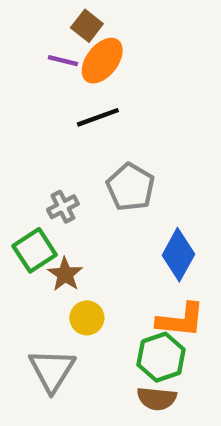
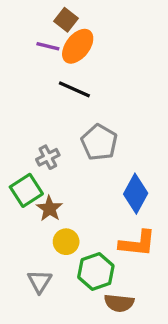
black line: (98, 117) -> (74, 89), turned 44
green hexagon: (161, 357) -> (96, 272), moved
gray triangle: (52, 370) -> (40, 281), size x0.7

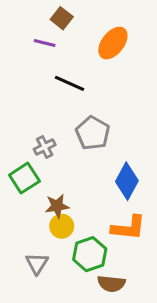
orange ellipse: (78, 46) -> (113, 43), moved
brown star: (50, 209) -> (57, 206), moved, turned 30

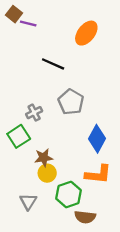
brown square: (62, 18) -> (14, 14), moved
purple line: (45, 43) -> (28, 24), moved

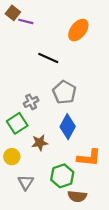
blue diamond: (97, 139) -> (68, 127), moved
yellow circle: (47, 173) -> (12, 157), moved

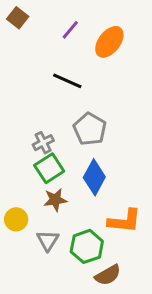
purple line: (26, 21) -> (70, 30), moved, turned -64
green square: (17, 123) -> (49, 168), moved
gray triangle: (26, 182) -> (48, 240), moved
brown semicircle: (77, 196) -> (108, 275), turned -36

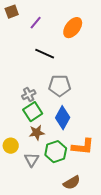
brown square: (18, 18) -> (12, 12), turned 32
purple line: (70, 30) -> (36, 23), moved
gray pentagon: (90, 129) -> (60, 86), turned -30
green hexagon: (87, 246) -> (56, 152), moved

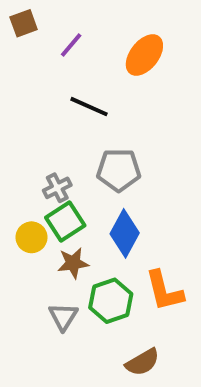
yellow circle: (11, 146) -> (31, 237), moved
orange L-shape: (83, 147) -> (164, 291), turned 70

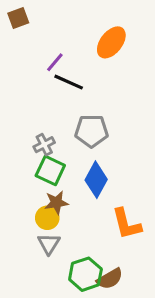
purple line: (71, 45) -> (55, 62), moved
green square: (65, 221) -> (50, 171), turned -32
yellow circle: (31, 237) -> (47, 218), moved
green hexagon: (111, 301) -> (85, 274), moved

